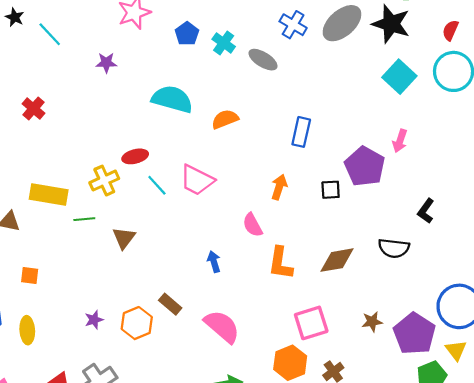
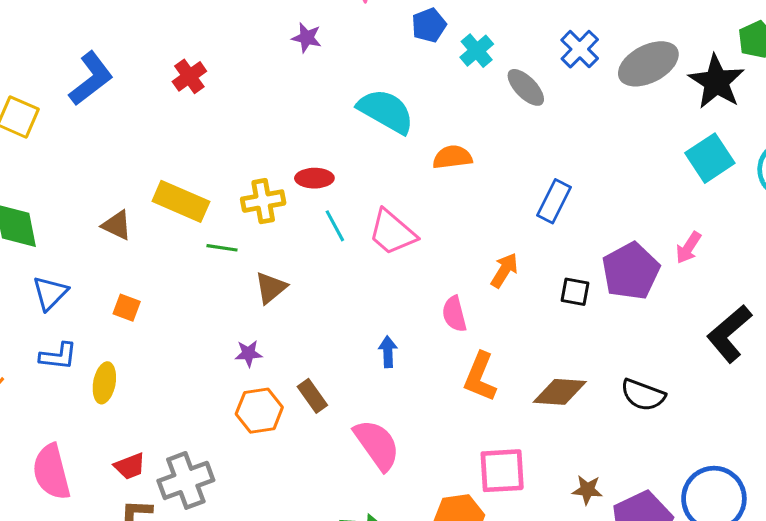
black L-shape: (426, 211) -> (729, 334), moved, size x1.6
purple star: (94, 320) -> (248, 353), moved

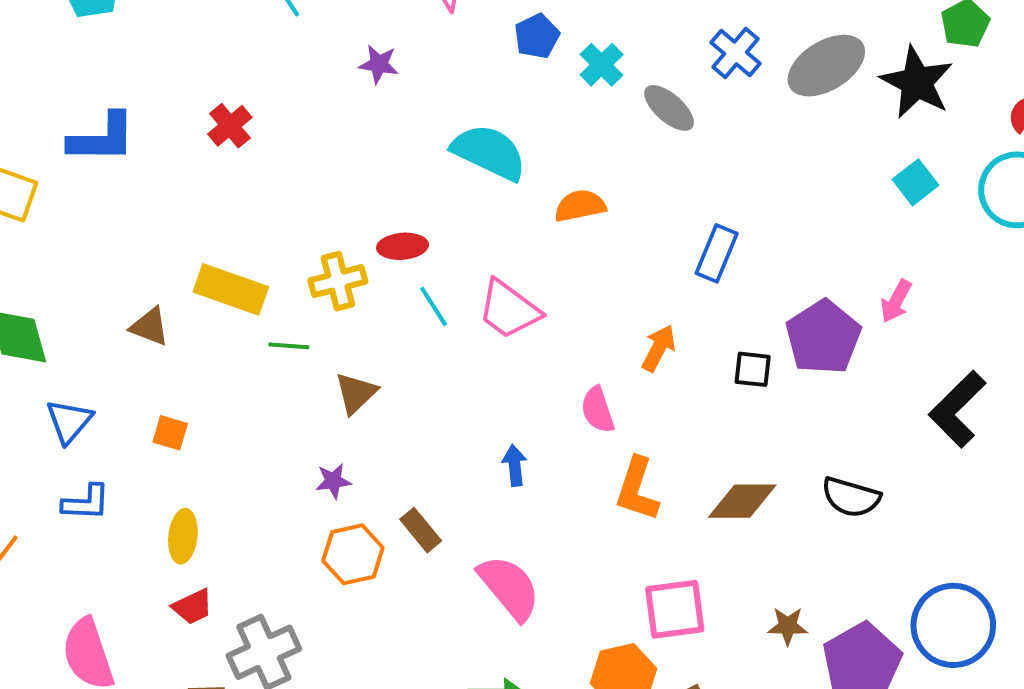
blue L-shape: (91, 79) -> (102, 138), turned 42
cyan square: (710, 158) -> (915, 182), size x0.7
yellow ellipse: (104, 383) -> (183, 536), moved
red trapezoid: (130, 466) -> (193, 607), moved

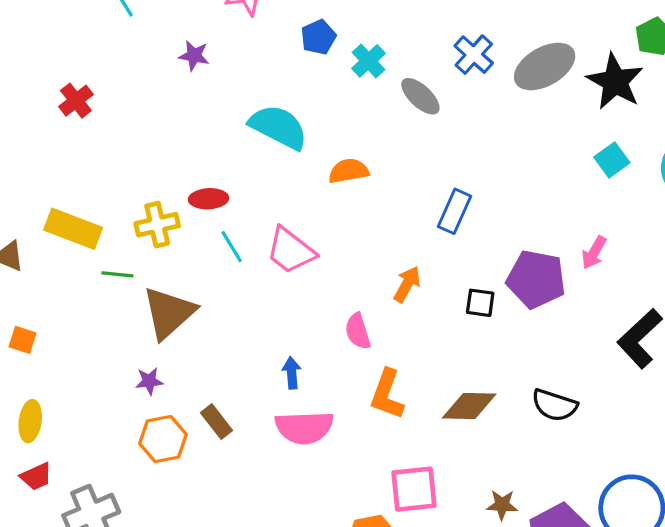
purple pentagon: (823, 337) -> (536, 279), turned -30
brown triangle: (356, 393) -> (169, 313), size x1.6
pink semicircle: (509, 588) -> (304, 427), moved, turned 126

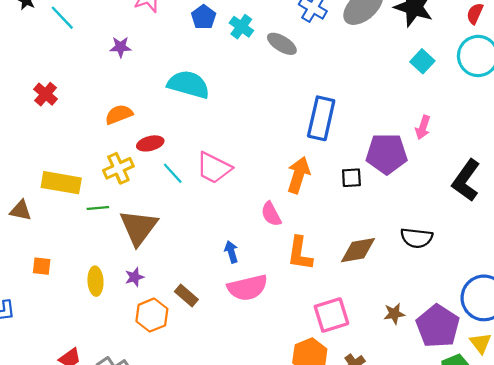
orange semicircle: (349, 171) -> (119, 114), moved
blue rectangle: (455, 211) -> (321, 118), size x1.4
orange arrow: (407, 284) -> (298, 175), size x1.4
yellow ellipse: (30, 421) -> (95, 281), moved

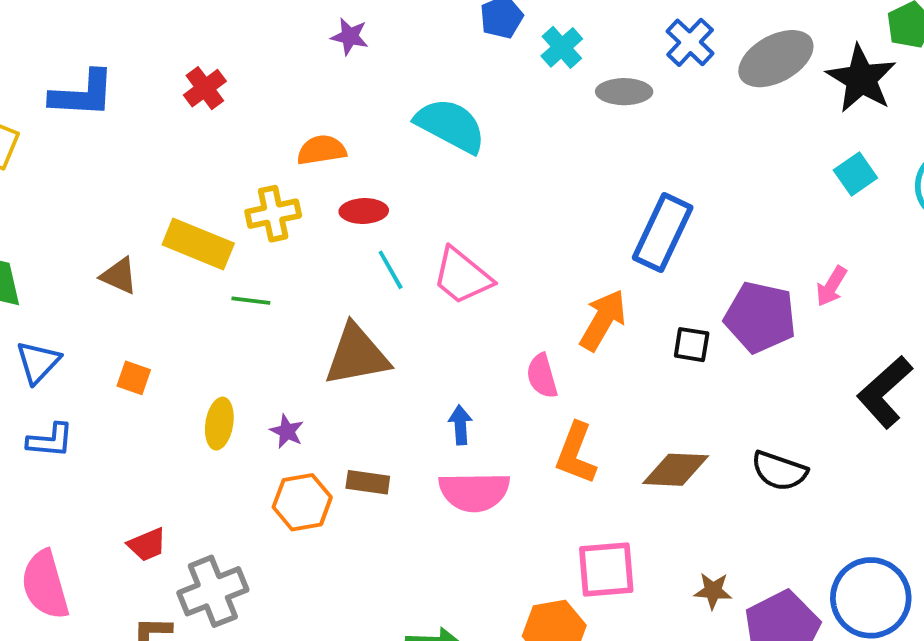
gray ellipse: (282, 44) -> (624, 92), turned -44
yellow cross: (118, 168) -> (273, 214), moved
brown triangle: (139, 227) -> (357, 355), moved, turned 30
purple star: (134, 277) -> (287, 431), turned 30
brown rectangle: (186, 296) -> (368, 482), turned -45

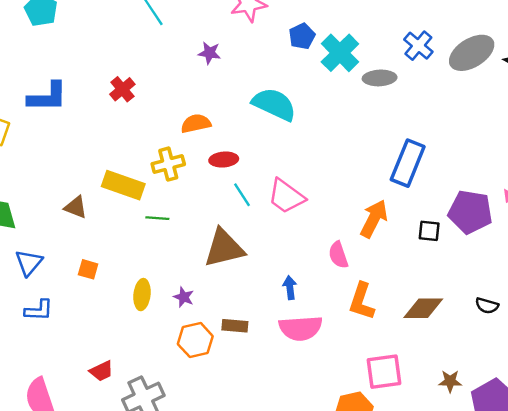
cyan cross: (562, 47) -> (340, 53), size x1.5
black semicircle: (779, 471) -> (487, 306), size x0.7

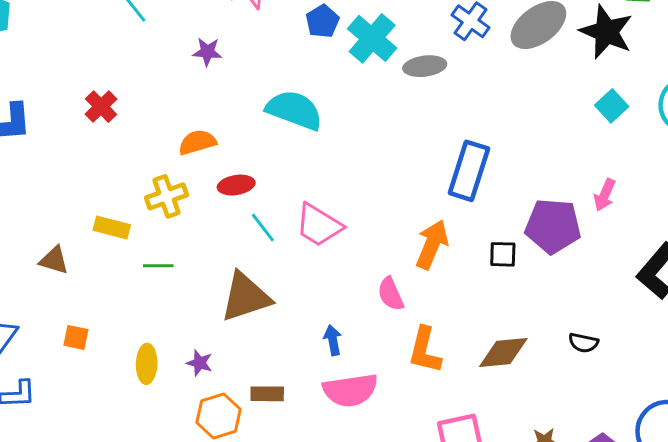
yellow rectangle: (123, 185) -> (112, 228), size x0.7

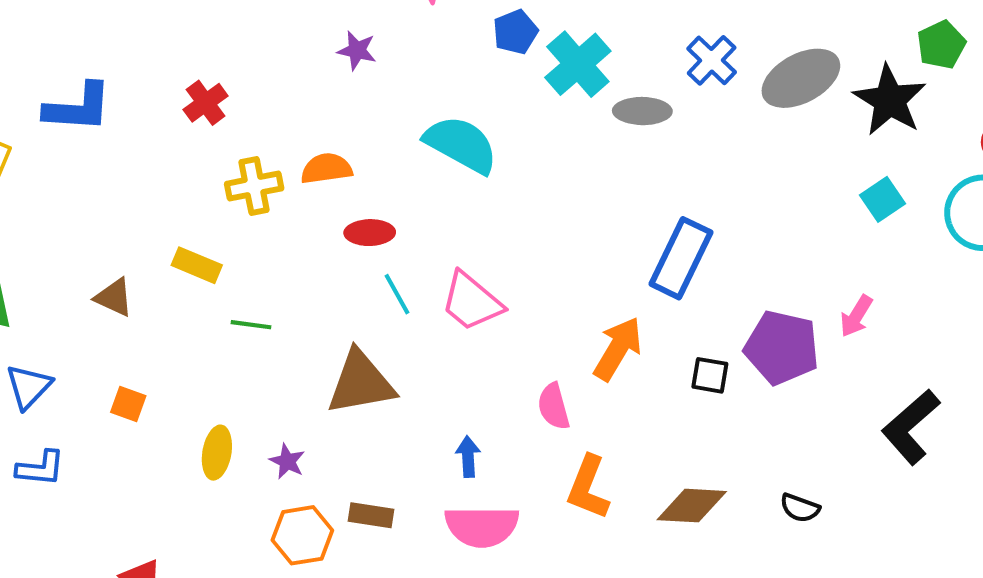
yellow cross: (167, 196) -> (254, 186), moved

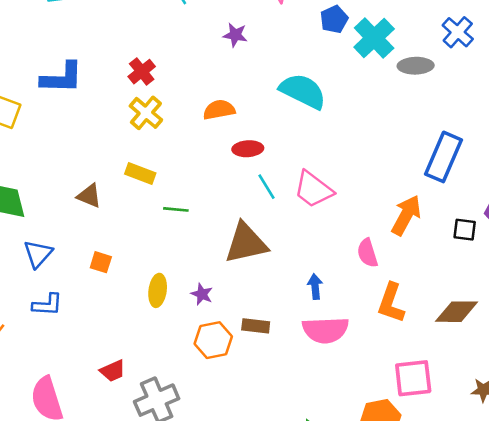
yellow cross: (254, 186) -> (146, 113), moved, turned -36

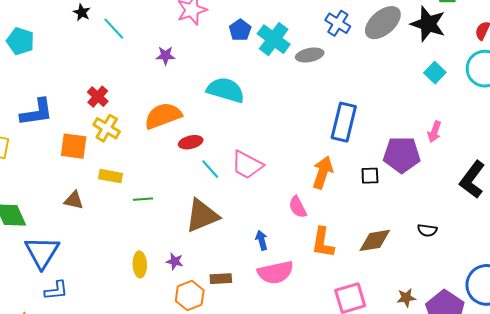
orange semicircle: (219, 110) -> (163, 116), size x1.5
blue triangle: (38, 254) -> (42, 252), size x1.5
orange square: (101, 262) -> (74, 146), moved, size x1.6

